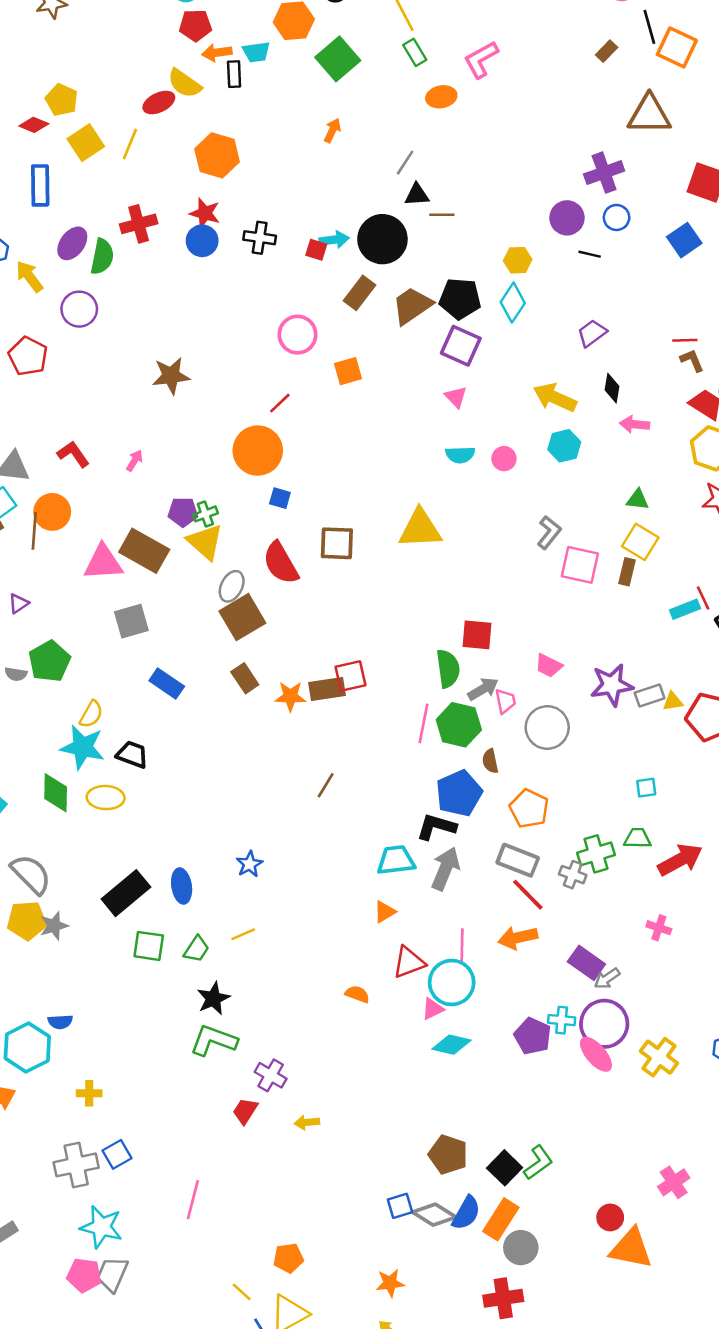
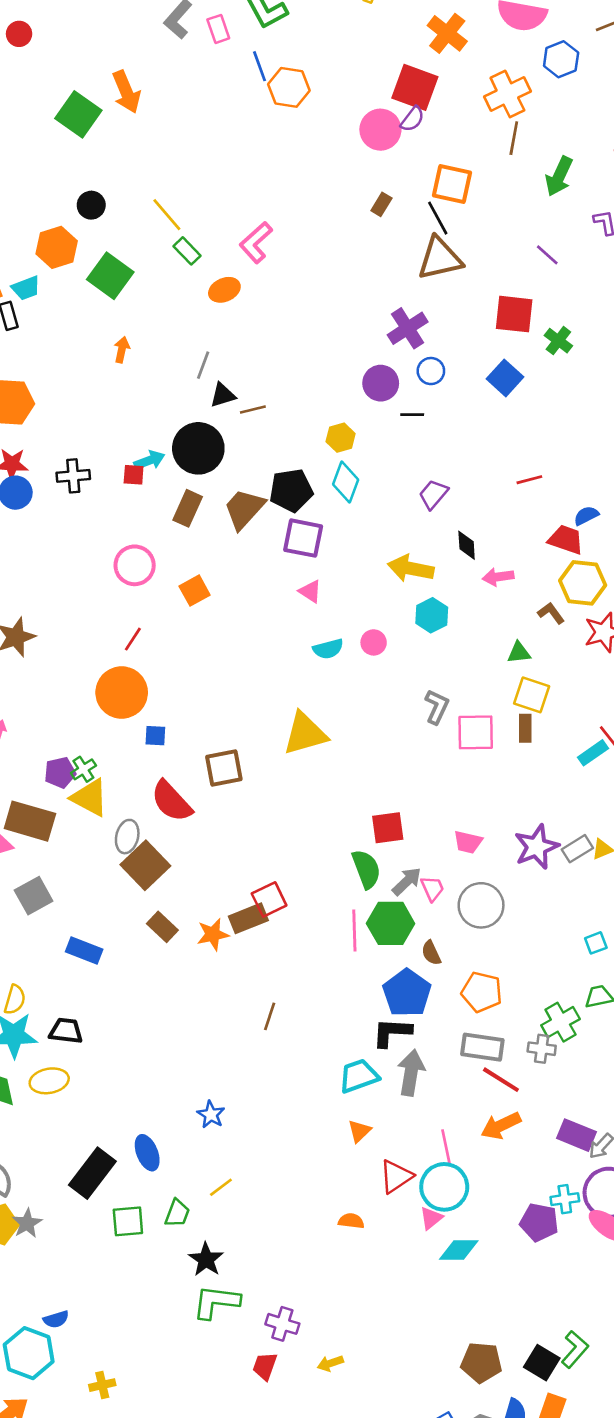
black line: (649, 27) -> (438, 218), moved
brown L-shape: (692, 360) -> (551, 613), moved

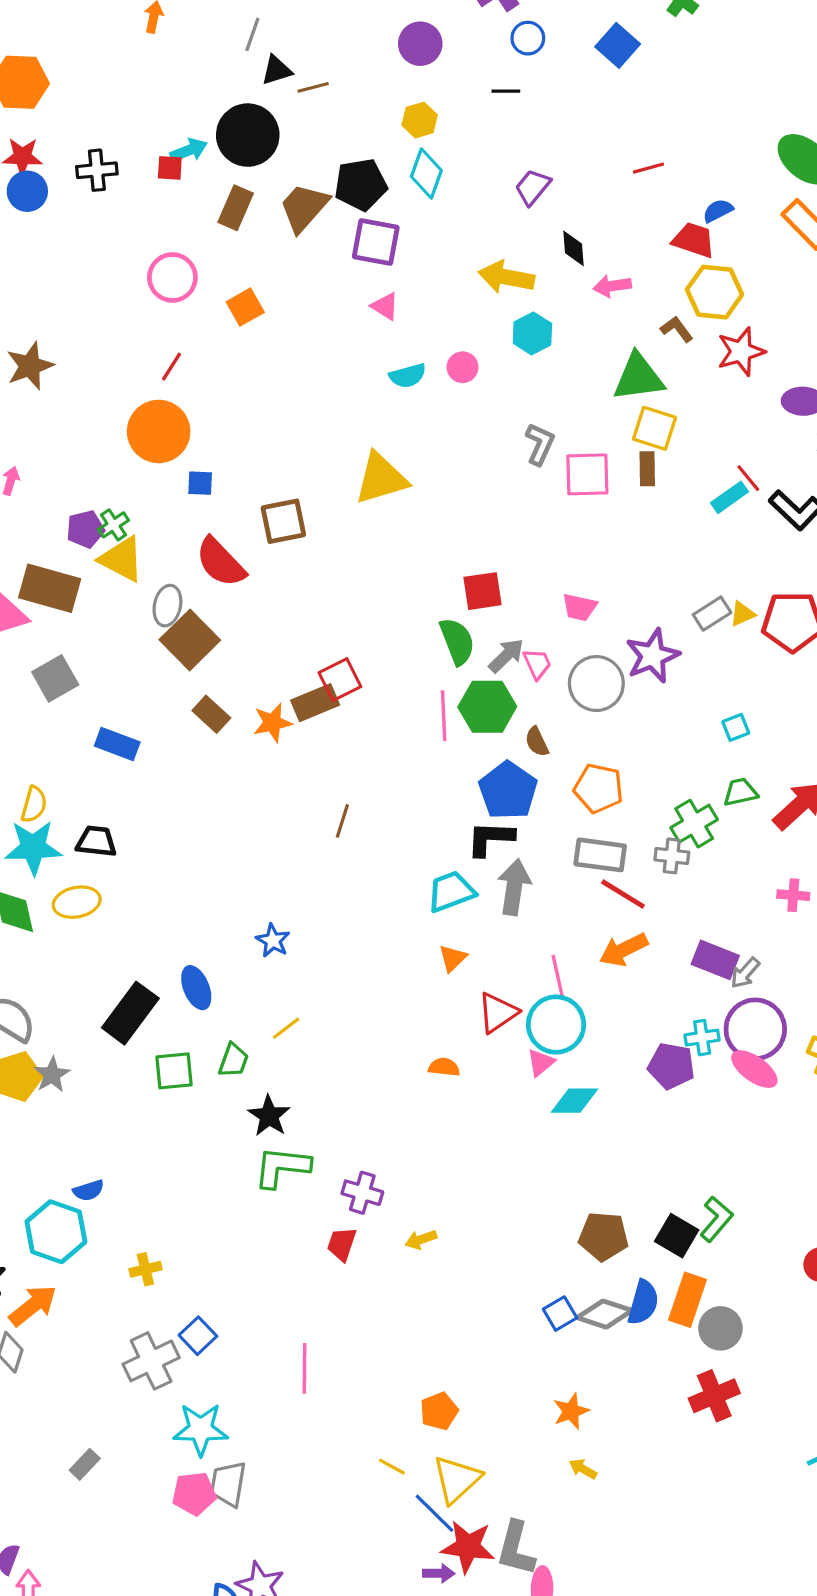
purple circle: (381, 383) -> (420, 44), moved
green triangle: (519, 653) -> (638, 377), size x1.8
purple star: (537, 847) -> (653, 656), moved

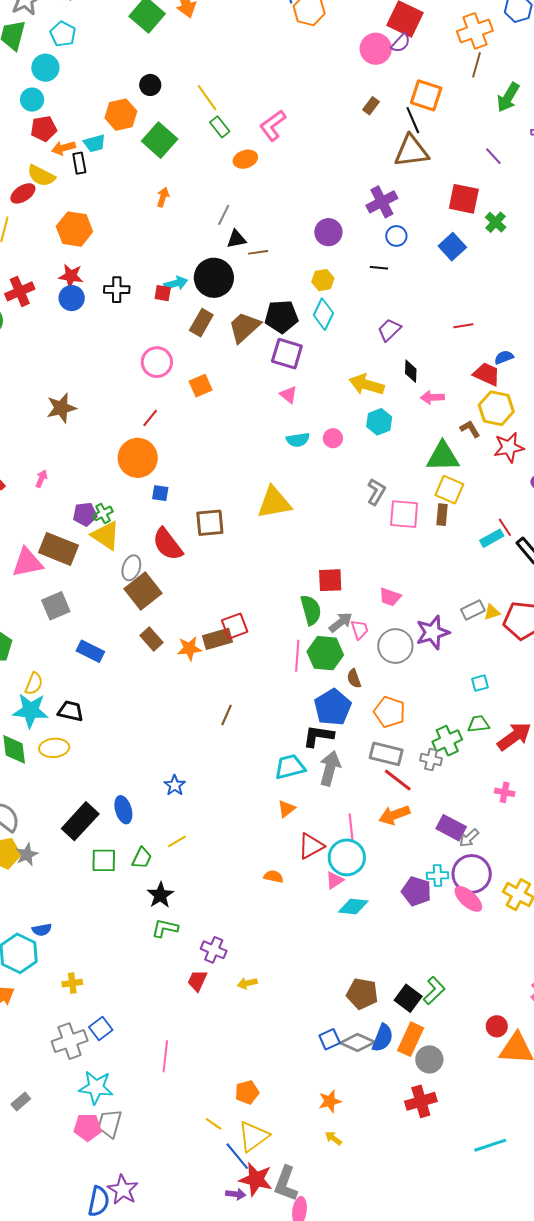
green L-shape: (282, 1167) -> (165, 928), size x0.7

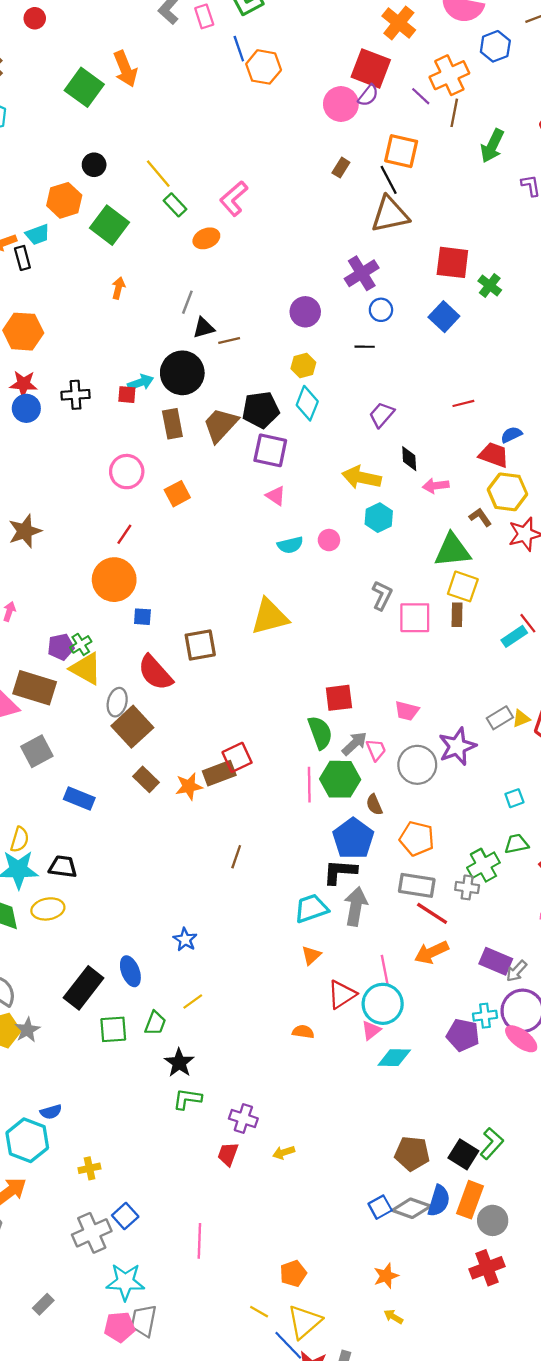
purple line: (493, 156) -> (421, 96), moved
brown rectangle: (201, 323) -> (172, 424), turned -36

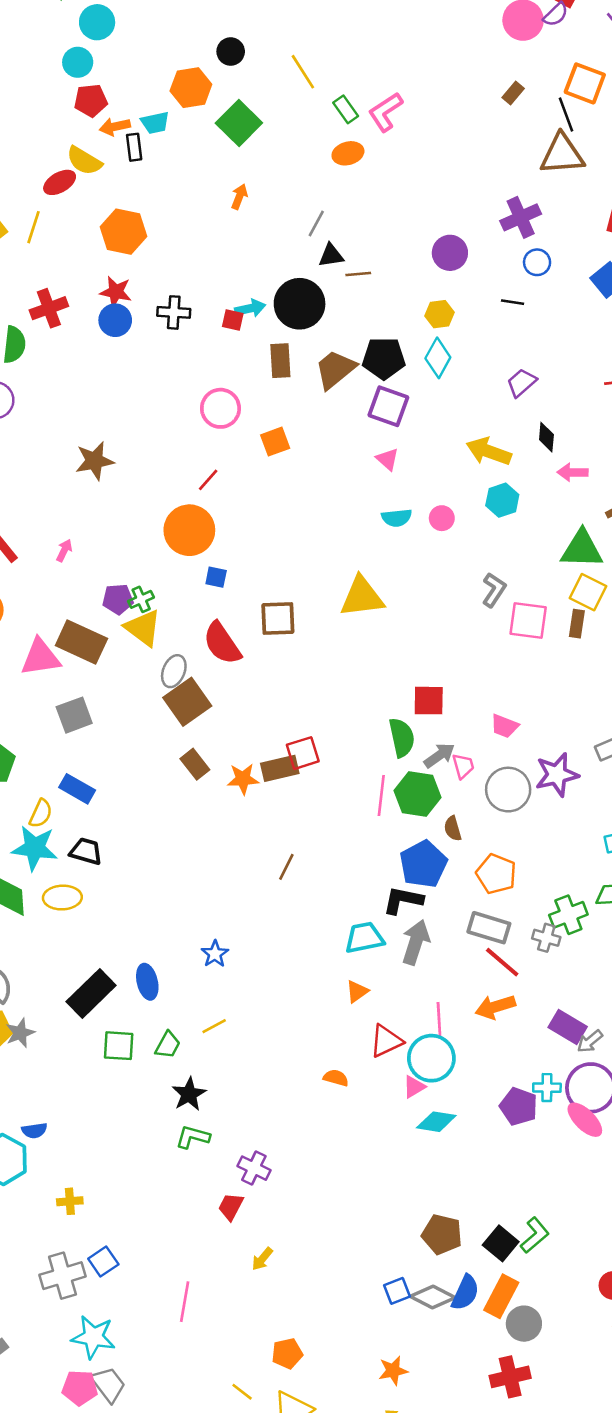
green rectangle: (175, 205) -> (346, 109), moved
blue rectangle: (79, 799) -> (77, 789), moved
yellow arrow: (284, 1152) -> (262, 1259), moved, turned -40
gray trapezoid: (144, 1321) -> (108, 1384), turned 124

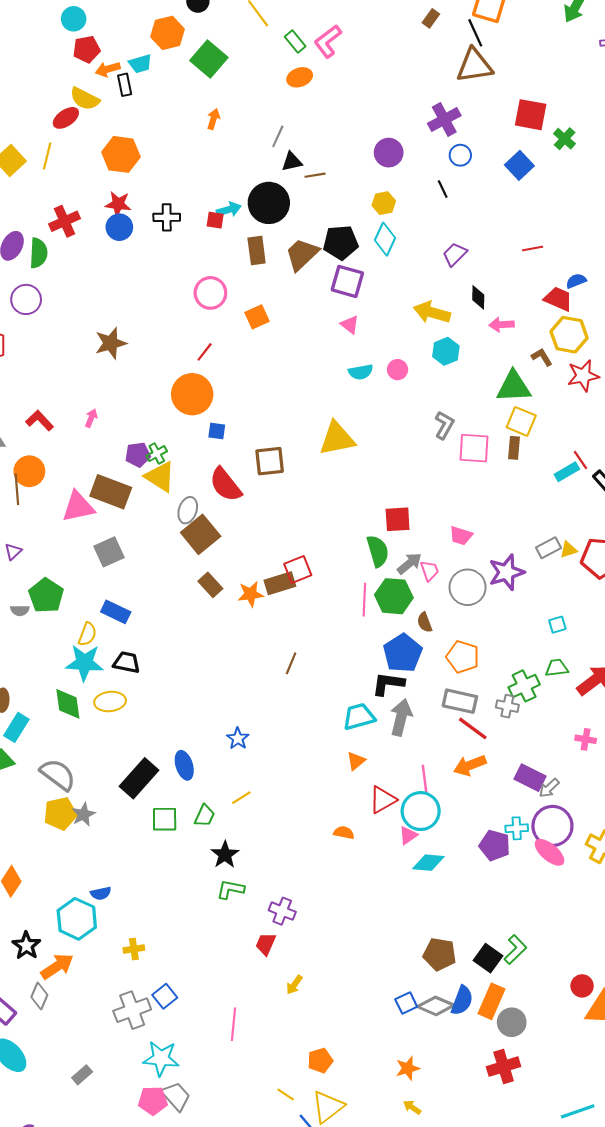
black line: (513, 302) -> (443, 189), turned 60

